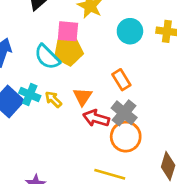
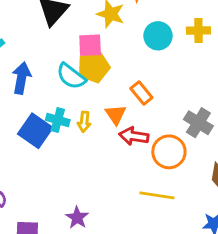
orange rectangle: (121, 80) -> (141, 93), moved
yellow arrow: (53, 99) -> (84, 122), turned -120
gray cross: (124, 113) -> (198, 123), moved

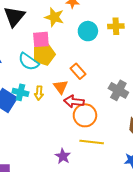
orange circle: (169, 152) -> (85, 115), moved
purple star: (77, 218) -> (63, 156), moved

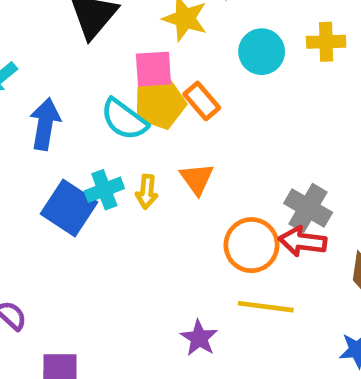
orange rectangle: (78, 71) -> (202, 101), moved
gray cross: (118, 90) -> (308, 208), moved
cyan cross: (20, 92) -> (104, 190), turned -35
red arrow: (74, 102) -> (303, 241), moved

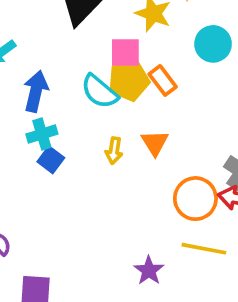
cyan cross: (104, 190) -> (42, 134), moved
blue square: (69, 208) -> (51, 160), size x0.6

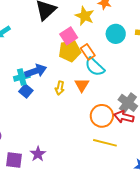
pink square: (125, 53) -> (69, 36), turned -36
blue arrow: (36, 91) -> (36, 71), moved, turned 55
cyan semicircle: (99, 91) -> (95, 67), moved
purple star: (149, 271) -> (38, 154), moved

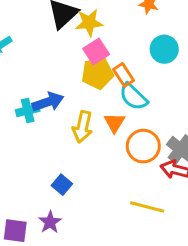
yellow star: (85, 16) -> (89, 23), moved, turned -30
yellow arrow: (60, 88) -> (83, 127), size x1.5
blue square: (26, 91) -> (62, 185), moved
orange circle: (102, 116) -> (143, 146), moved

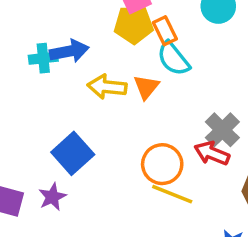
yellow arrow: (83, 127) -> (107, 87), turned 76
orange circle: (143, 146) -> (162, 164), moved
blue square: (62, 185) -> (73, 153), size x1.6

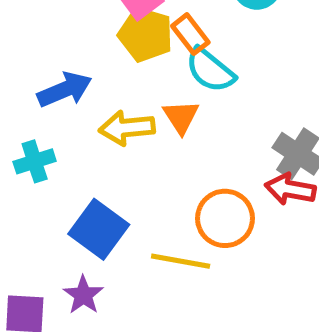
yellow pentagon: (134, 25) -> (146, 35), turned 30
cyan cross: (43, 58) -> (35, 161), moved
yellow line: (172, 194) -> (181, 261), moved

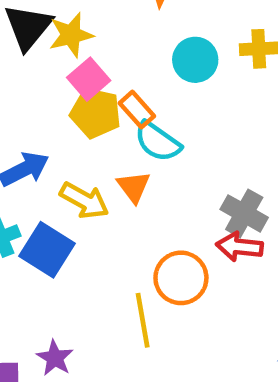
yellow arrow: (127, 128) -> (84, 200), turned -141
blue square: (99, 229) -> (47, 250), moved
yellow line: (181, 261) -> (143, 320), turned 74

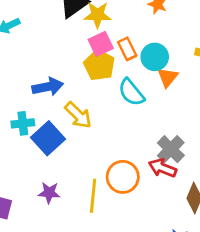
cyan circle: (195, 60) -> (155, 57), moved
orange rectangle: (137, 110) -> (127, 49), moved
orange triangle: (134, 187) -> (168, 77), moved
purple star: (55, 358) -> (49, 193), moved, turned 30

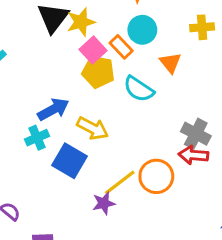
cyan circle: (155, 57) -> (142, 30), moved
cyan cross: (23, 123) -> (37, 138), moved
purple star: (49, 193) -> (104, 203), moved
yellow line: (93, 196) -> (120, 183), moved, turned 64

